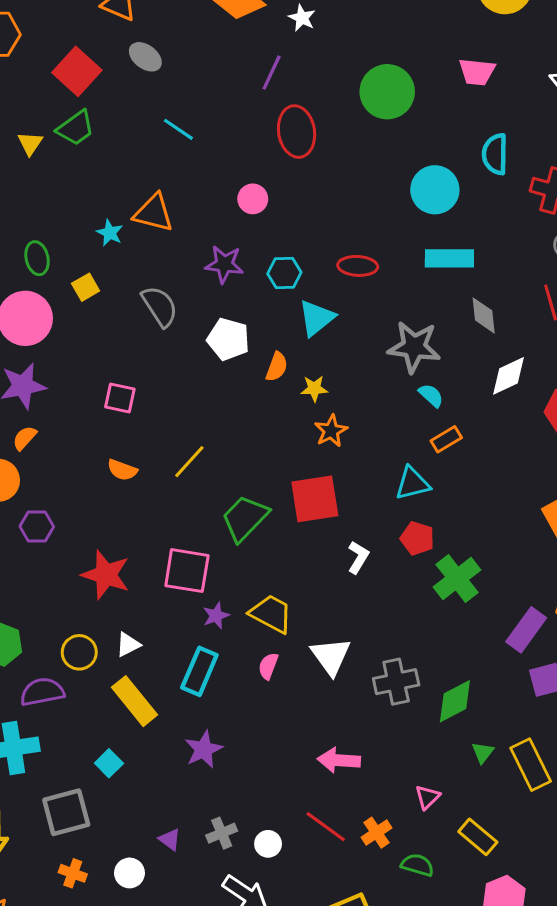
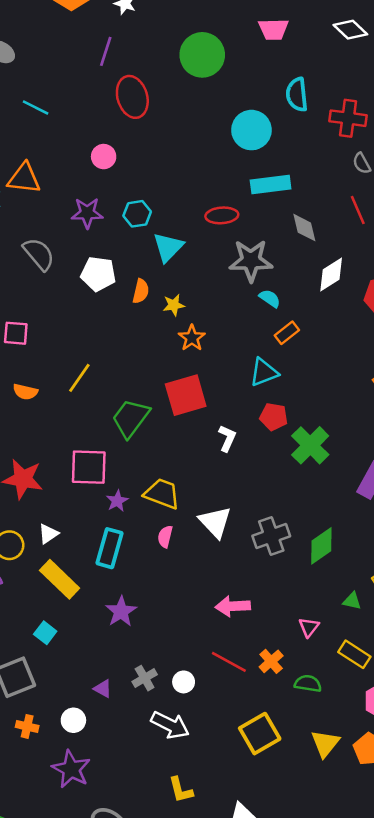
red ellipse: (358, 266) -> (222, 215), moved
green triangle: (483, 752) -> (352, 601), moved, turned -48

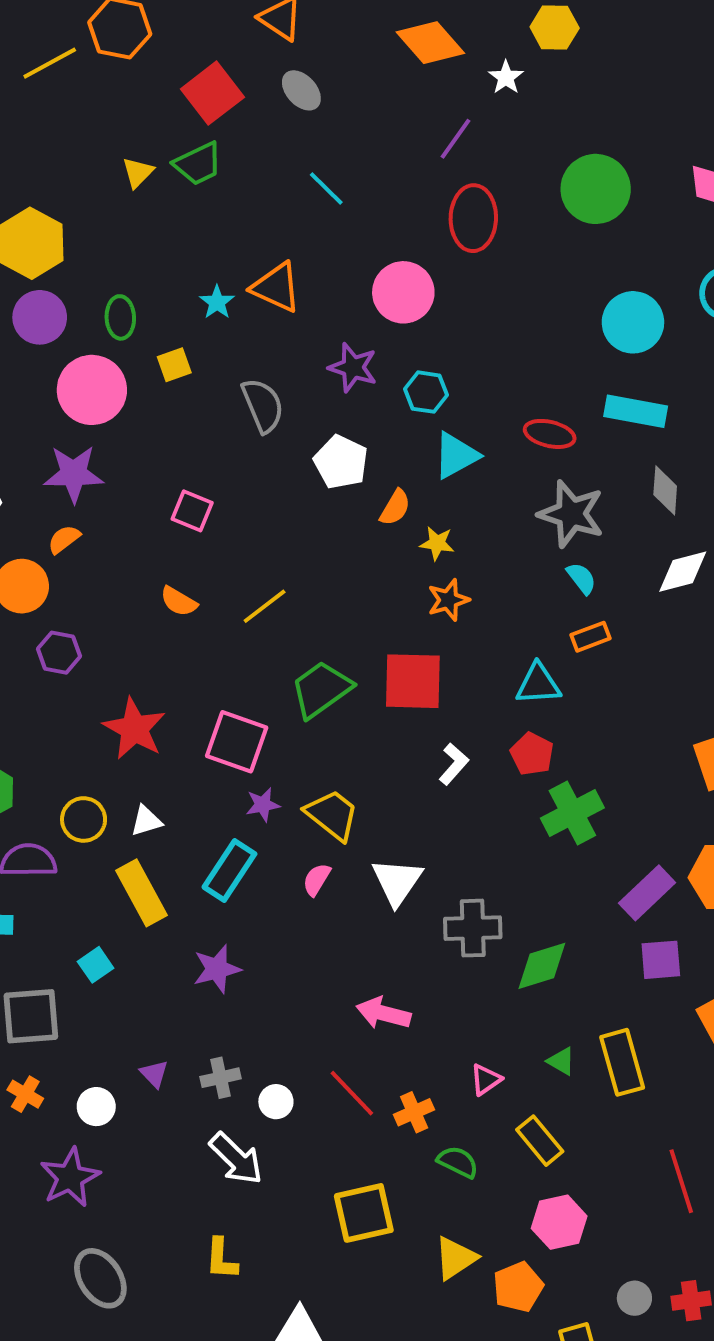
pink circle: (104, 157) -> (403, 292), size x1.6

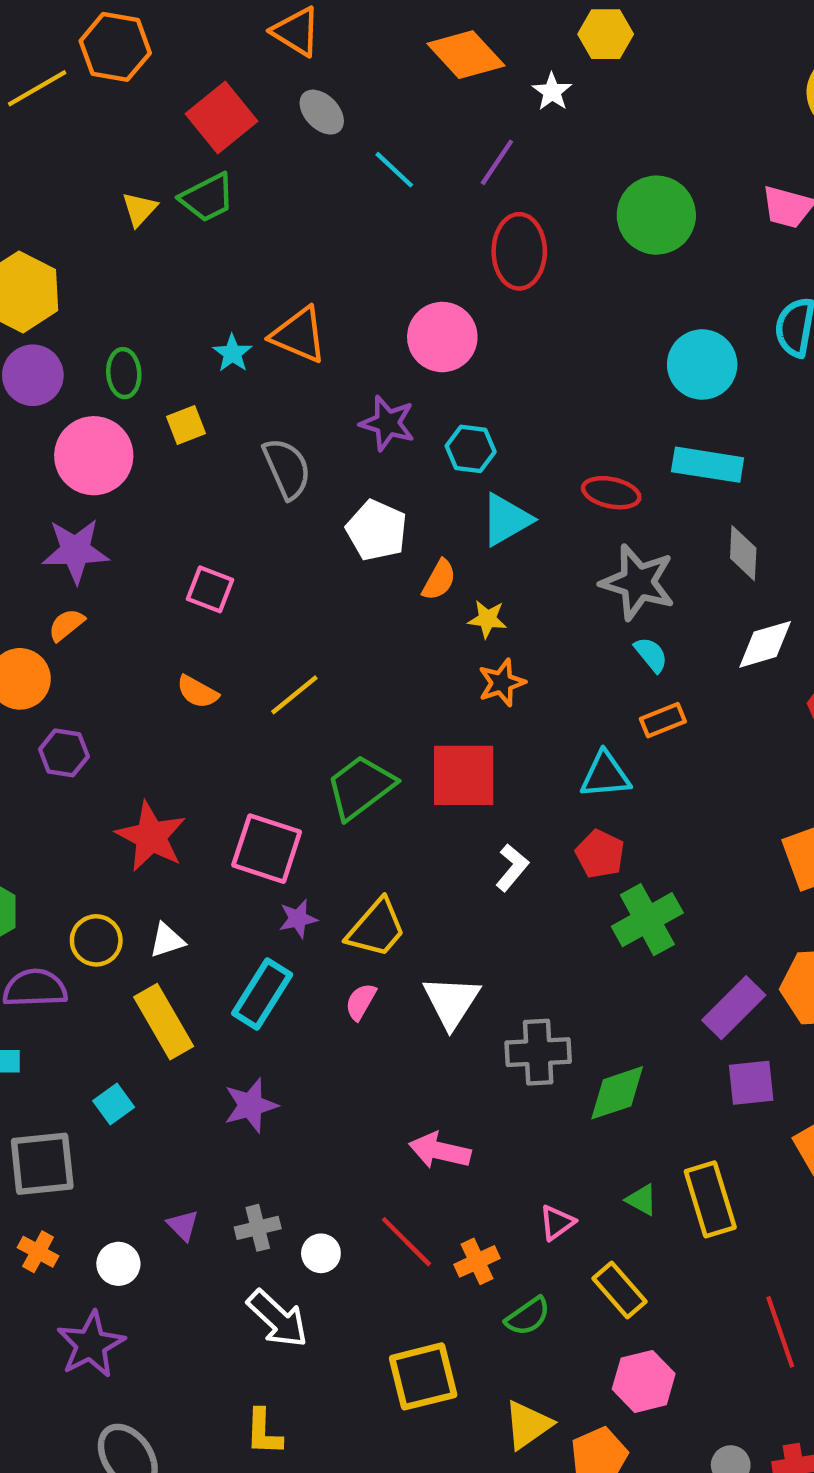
cyan line: (326, 189) -> (394, 170), moved
yellow trapezoid: (332, 815) -> (376, 928), turned 94
green semicircle: (458, 1162) -> (528, 1316), turned 120

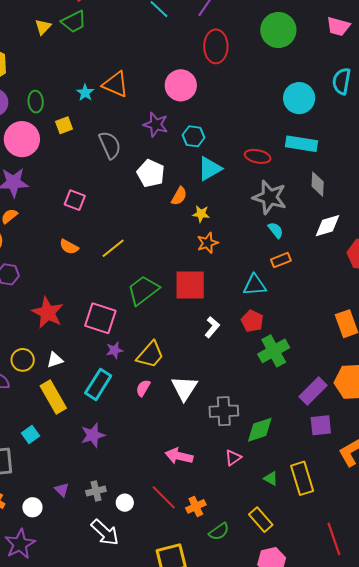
pink triangle: (557, 1223) -> (233, 458), moved

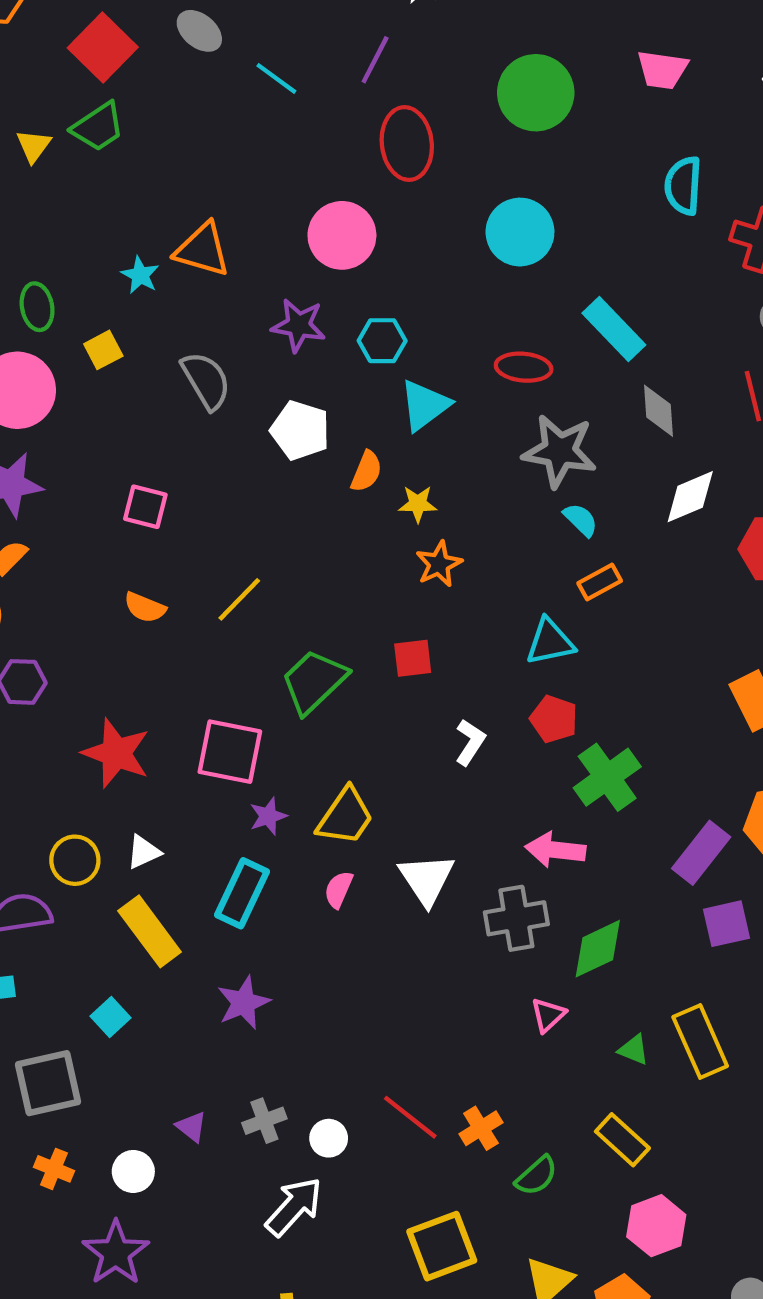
cyan circle: (299, 98) -> (520, 232), moved
cyan rectangle: (301, 144) -> (614, 329), turned 44
red square: (190, 285) -> (413, 658), size x0.6
pink arrow: (179, 456) -> (555, 850), moved
white arrow: (105, 532) -> (294, 1207), turned -84

